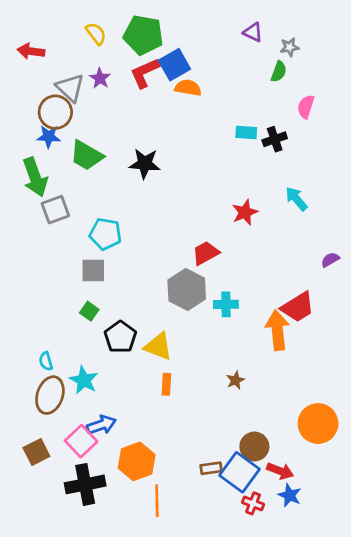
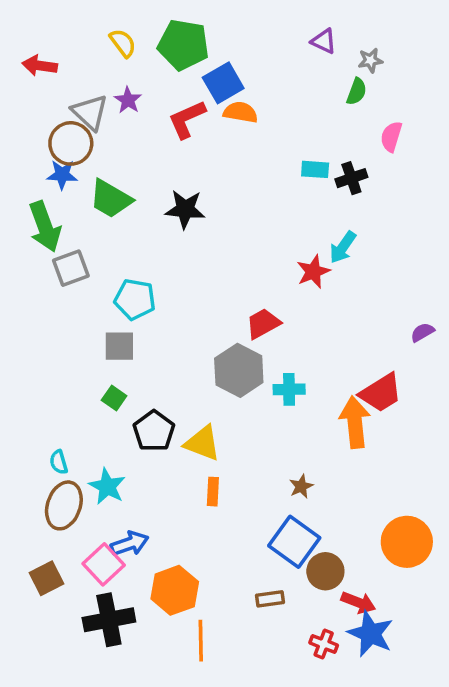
red L-shape: (145, 73) -> (187, 119), moved
cyan arrow: (296, 199) -> (343, 247), moved, turned -105
blue square: (239, 472) -> (294, 542), moved
blue star: (290, 495) -> (370, 634), size x1.5

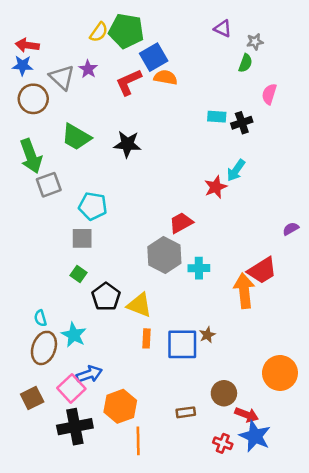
yellow semicircle: (123, 43) -> (99, 32), moved, turned 72
brown circle: (71, 143) -> (33, 99), moved
blue star: (62, 175) -> (23, 65), moved
blue square: (294, 542) -> (182, 344), moved, turned -36

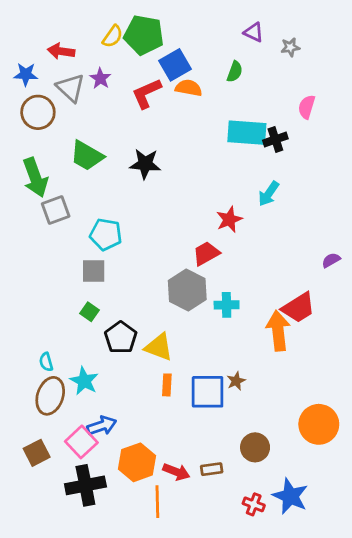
red arrow: (27, 45) -> (61, 51), moved
green semicircle: (245, 63) -> (235, 72), moved
cyan rectangle: (217, 117) -> (247, 133), size x1.8
red star: (216, 187) -> (229, 219), moved
red arrow: (247, 415) -> (176, 472), moved

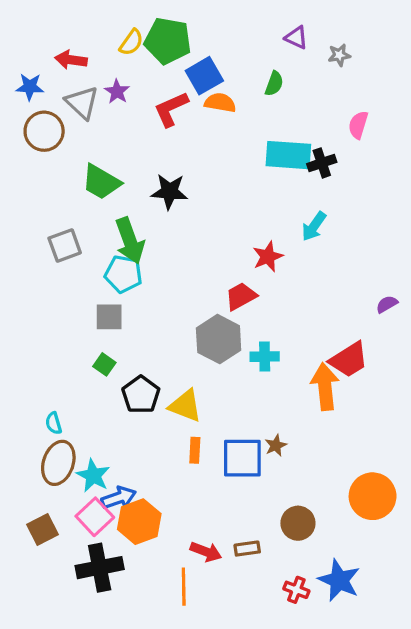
green arrow: (35, 177) -> (130, 241), moved
cyan star: (84, 381) -> (93, 476), moved
orange hexagon: (137, 462) -> (139, 522), moved

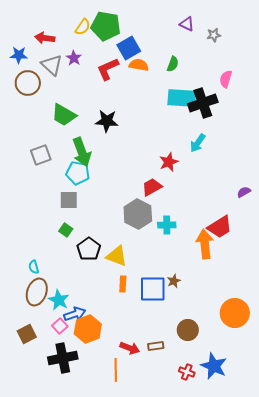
green semicircle: (274, 84) -> (173, 64), moved
black cross: (322, 163) -> (203, 103), size x1.6
pink square: (95, 517) -> (60, 326), size x0.7

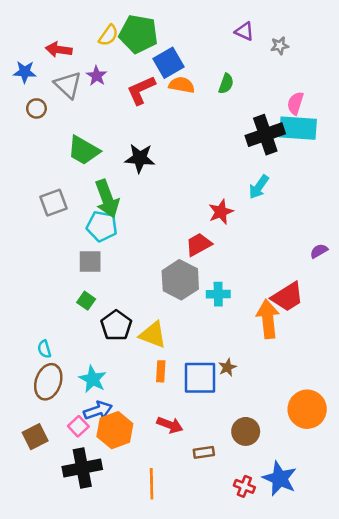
brown circle: (28, 83) -> (36, 108), size x0.6
cyan rectangle: (182, 98) -> (298, 128), moved
cyan star: (59, 300) -> (93, 379), moved
red arrow: (130, 348) -> (170, 425), moved

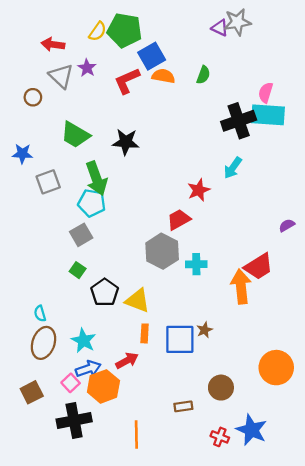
gray star: (280, 46) -> (237, 22), moved, size x1.6
blue star: (25, 72) -> (22, 154), moved
gray square: (90, 261) -> (81, 235), turned -30
red arrow: (170, 425) -> (127, 361), moved, turned -50

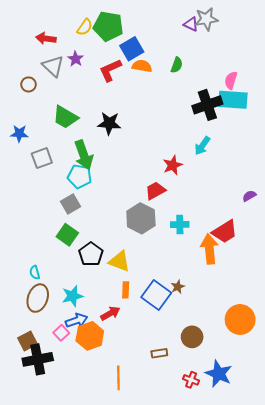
cyan cross: (196, 264) -> (180, 224), moved
green square: (78, 270) -> (67, 235), size x1.5
blue square: (180, 339) -> (156, 295), turned 36
cyan star: (83, 341) -> (72, 296), turned 30
black cross: (74, 420) -> (38, 359), moved

